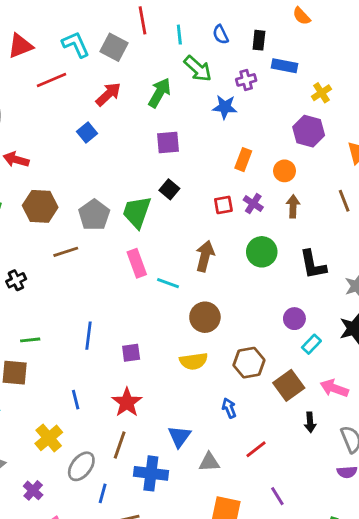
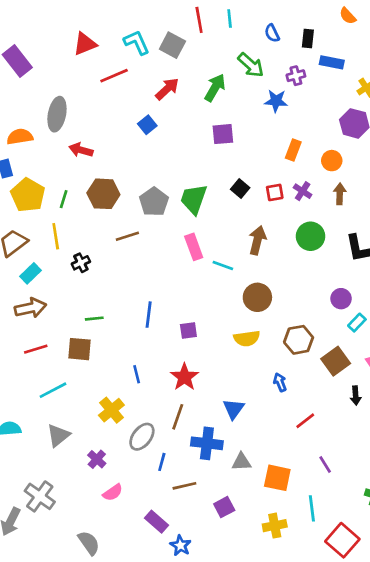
cyan line: (179, 35) -> (230, 19), moved
black square: (169, 189) -> (240, 188), moved
gray triangle: (209, 462) -> (241, 462), moved

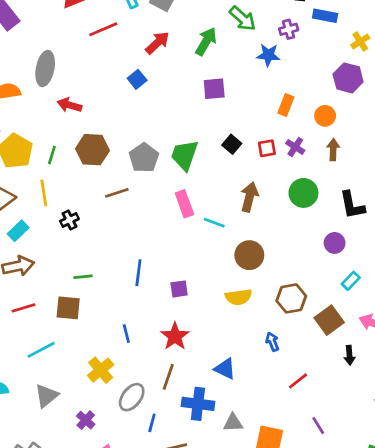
purple circle: (341, 299) -> (335, 243), moved
blue triangle: (234, 409) -> (225, 369), turned -40

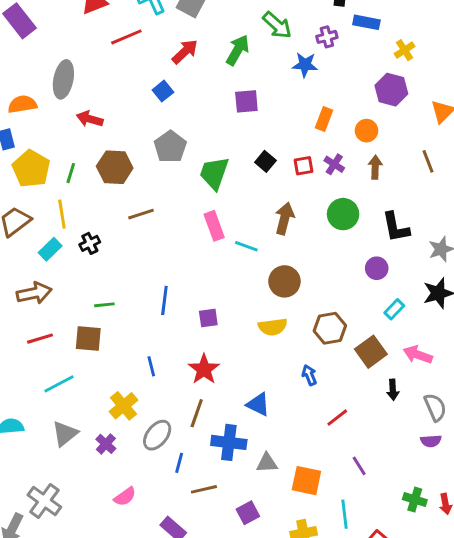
gray pentagon: (144, 158) -> (170, 147), moved
cyan rectangle: (18, 231) -> (50, 249), moved
purple cross: (86, 420) -> (106, 444), moved

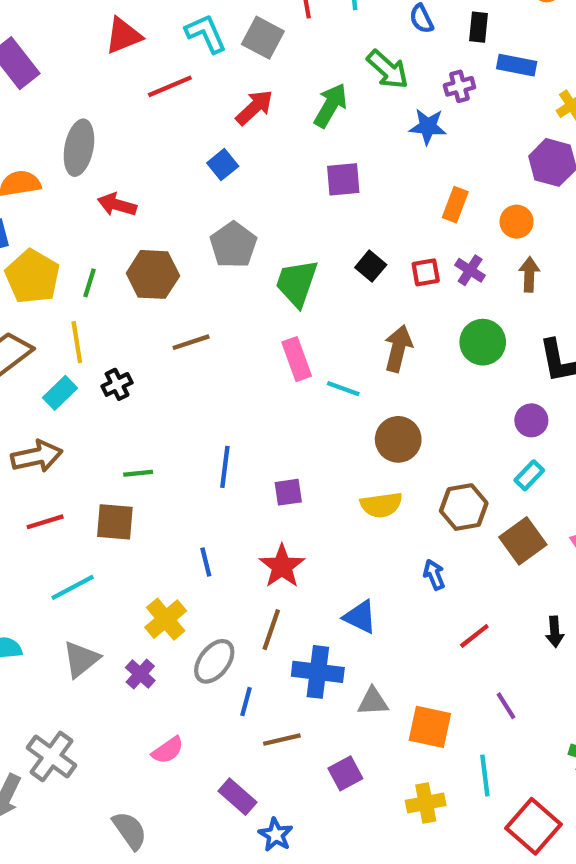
cyan rectangle: (394, 309) -> (529, 475), moved
black arrow: (393, 390) -> (555, 632), moved

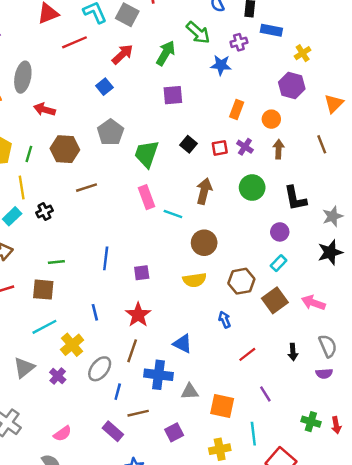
cyan line: (73, 587) -> (44, 327), moved
pink semicircle: (168, 750) -> (62, 434), moved
purple rectangle: (238, 797) -> (113, 431), moved

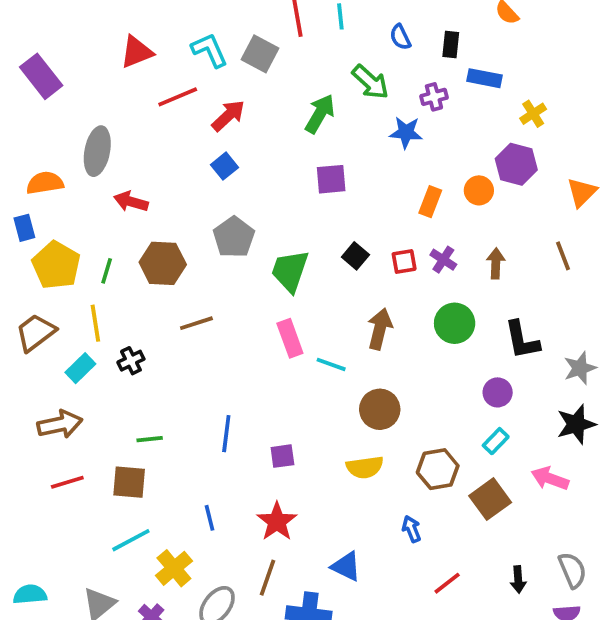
red arrow: (122, 54) -> (228, 116), moved
orange circle: (271, 119) -> (479, 190), moved
pink arrow: (313, 303) -> (550, 478), moved

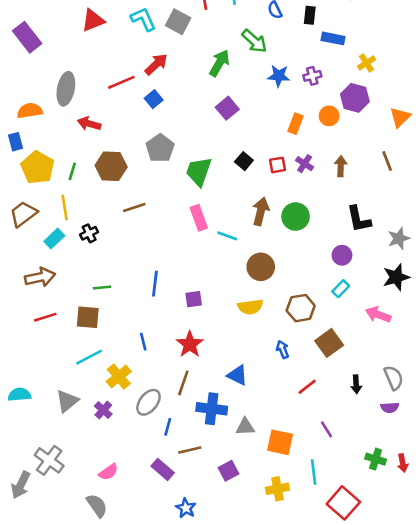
red line: (178, 97) -> (121, 82), moved
purple cross: (434, 97) -> (312, 76), moved
purple square: (331, 179) -> (227, 108), turned -35
green circle: (455, 323) -> (296, 217), moved
brown square: (490, 499) -> (329, 343), moved

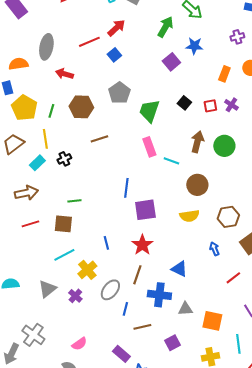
blue star: (279, 76) -> (194, 46), moved
blue line: (155, 284) -> (126, 188), moved
purple square: (194, 299) -> (145, 210), size x1.6
purple rectangle: (163, 469) -> (121, 354), moved

